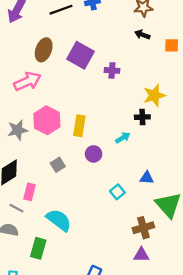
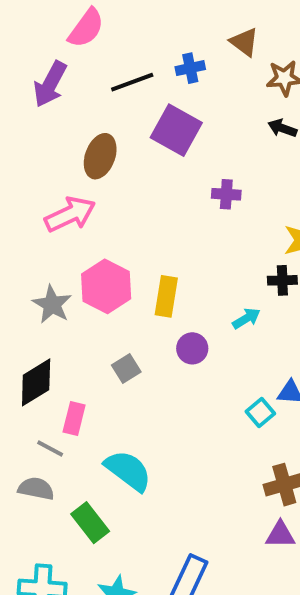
purple square: (81, 55) -> (176, 130), moved
gray star: (18, 130) -> (52, 304), turned -30
cyan square: (117, 192) -> (260, 412), moved
green rectangle: (38, 248) -> (90, 523), turned -54

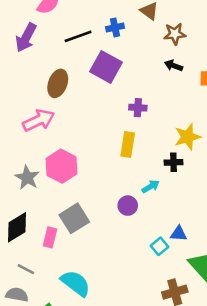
yellow rectangle: (166, 296) -> (128, 145), moved
purple circle: (192, 348) -> (128, 206), moved
gray square: (126, 368) -> (74, 218), size x1.6
pink rectangle: (74, 419) -> (50, 237), moved

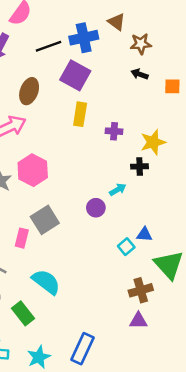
blue cross: (115, 27) -> (84, 38), size x1.6
purple cross: (138, 108) -> (114, 131), moved
yellow rectangle: (128, 145) -> (80, 114), moved

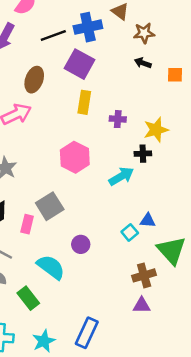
pink hexagon: (33, 170) -> (75, 157), moved
cyan arrow: (118, 190) -> (121, 176), size x1.5
purple circle: (96, 208) -> (81, 244), moved

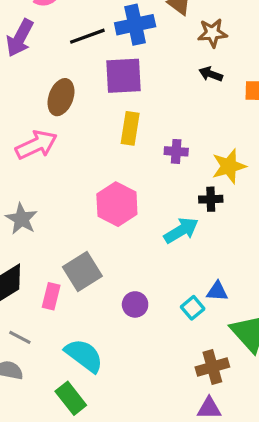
purple square: (80, 64) -> (124, 76), turned -32
purple circle: (81, 244) -> (135, 304), moved
green rectangle: (28, 298) -> (71, 398), moved

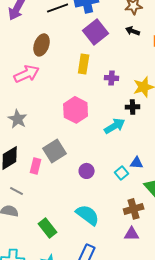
purple square: (124, 76) -> (96, 32), moved, turned -35
cyan semicircle: (84, 355) -> (88, 215), moved

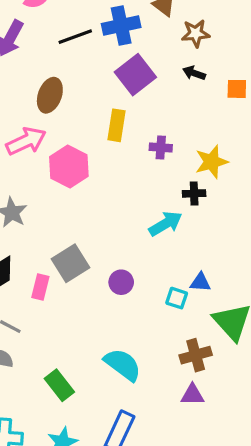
pink hexagon: (76, 110) -> (69, 167), moved
purple circle: (87, 171) -> (121, 282), moved
cyan square: (122, 173) -> (177, 298), turned -32

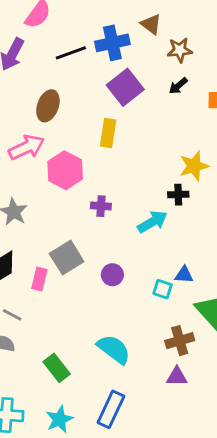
black arrow: (194, 73) -> (178, 86), turned -60
purple cross: (161, 148) -> (101, 206), moved

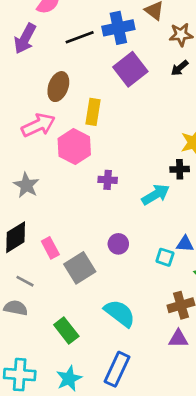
yellow rectangle: (108, 133) -> (93, 112), moved
gray square: (67, 258) -> (80, 268), moved
pink rectangle: (39, 279) -> (50, 248), turned -42

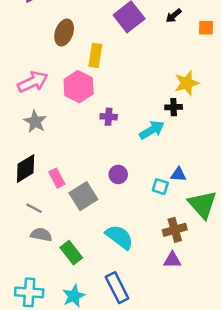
pink arrow: (38, 125) -> (33, 82), moved
gray semicircle: (16, 308) -> (41, 235), moved
blue rectangle: (117, 369) -> (117, 288), turned -52

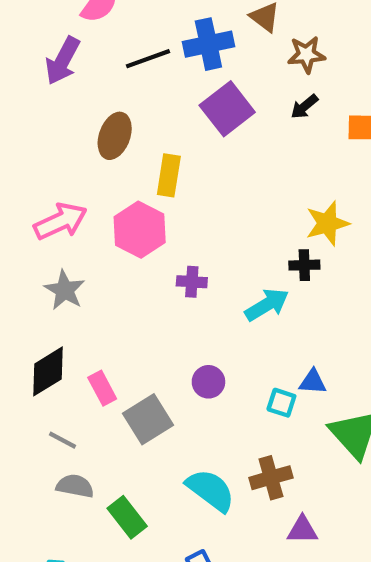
brown cross: (175, 230) -> (271, 478), moved

